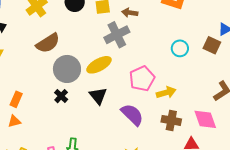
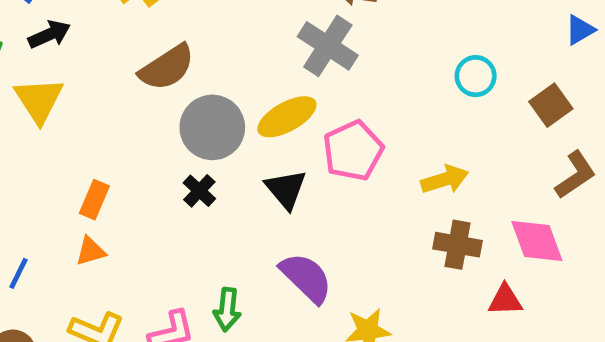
gray cross: (117, 35) -> (328, 46), turned -30
brown square: (212, 45) -> (551, 105), moved, turned 30
pink pentagon: (142, 79) -> (353, 151), moved
purple semicircle: (132, 115) -> (306, 278), moved

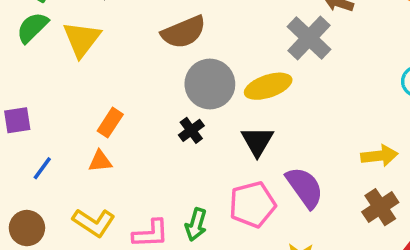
pink pentagon: (353, 151) -> (252, 204), moved
brown cross: (457, 245) -> (380, 207), turned 36
purple semicircle: (306, 278) -> (305, 187), moved

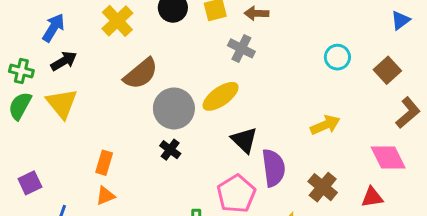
gray cross: (309, 38) -> (241, 48), size x0.7
black triangle: (257, 141) -> (244, 140), moved
purple semicircle: (305, 187) -> (273, 168), turned 45
brown cross: (380, 207) -> (323, 187), moved

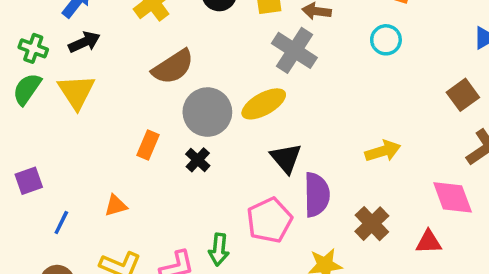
gray cross: (241, 48) -> (294, 50), size x1.4
cyan circle: (337, 57) -> (386, 40), moved
orange rectangle: (104, 163) -> (148, 145), moved

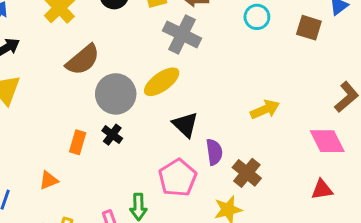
brown square: (463, 95) -> (309, 28), moved, turned -30
orange rectangle: (148, 145) -> (78, 142), moved
purple semicircle: (317, 195) -> (214, 152), size x0.7
brown cross: (372, 224) -> (247, 173), moved
red triangle: (429, 242) -> (322, 189), moved

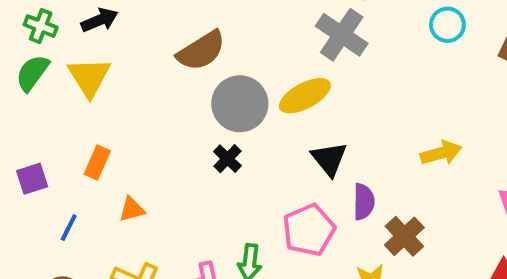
orange rectangle: (78, 142) -> (97, 163), moved

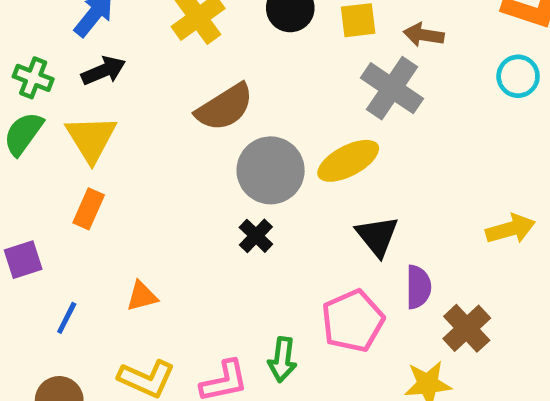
orange rectangle: (97, 163) -> (89, 209), moved

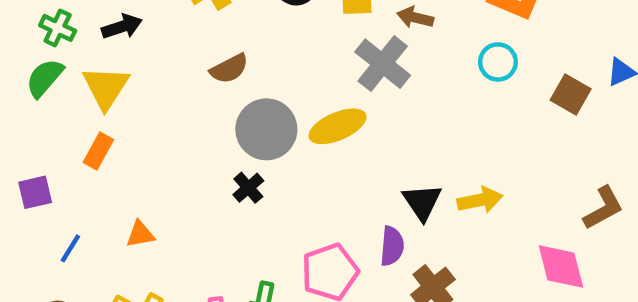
brown semicircle: (225, 107) -> (229, 69), size x0.7
black triangle: (377, 236) -> (422, 202), moved

